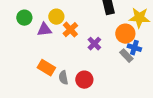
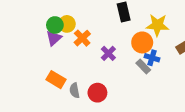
green circle: (24, 18) -> (55, 25), moved
purple triangle: (44, 30) -> (54, 38), turned -35

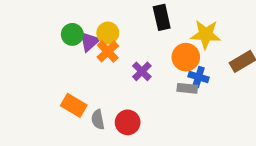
yellow circle: (67, 24) -> (108, 33), moved
purple triangle: (54, 38) -> (89, 42), moved
gray rectangle: (143, 66) -> (187, 88), turned -40

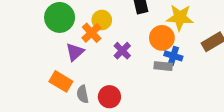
yellow circle: (108, 33) -> (102, 20), moved
green circle: (72, 34) -> (60, 17), size x1.5
purple triangle: (89, 42) -> (75, 52), moved

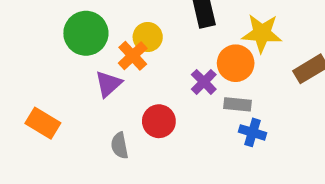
purple cross: (122, 51) -> (204, 82), moved
blue cross: (173, 56) -> (252, 132), moved
orange rectangle: (61, 81) -> (43, 123), moved
red circle: (109, 97) -> (159, 121), moved

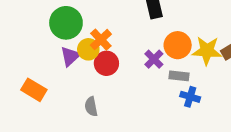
yellow star: (262, 33) -> (207, 51), moved
yellow circle: (148, 37) -> (88, 49), moved
purple triangle: (108, 84) -> (70, 56), moved
red circle: (159, 121) -> (106, 63), moved

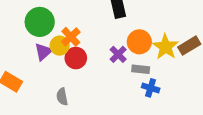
yellow star: (207, 51) -> (166, 47), turned 30

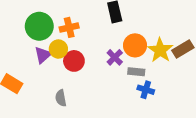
orange cross: (71, 37) -> (69, 27), moved, turned 30

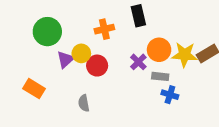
green circle: (39, 26) -> (47, 32), moved
orange cross: (69, 27) -> (104, 29), moved
yellow star: (160, 50) -> (185, 55), turned -30

